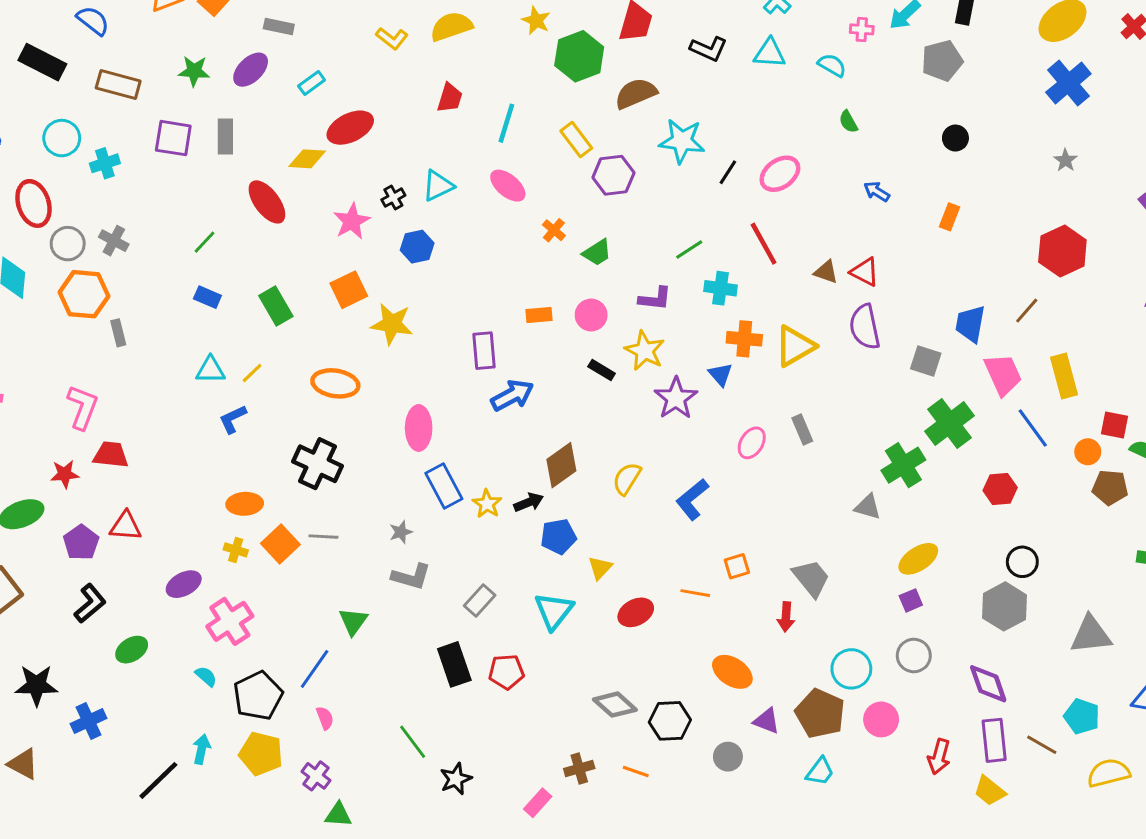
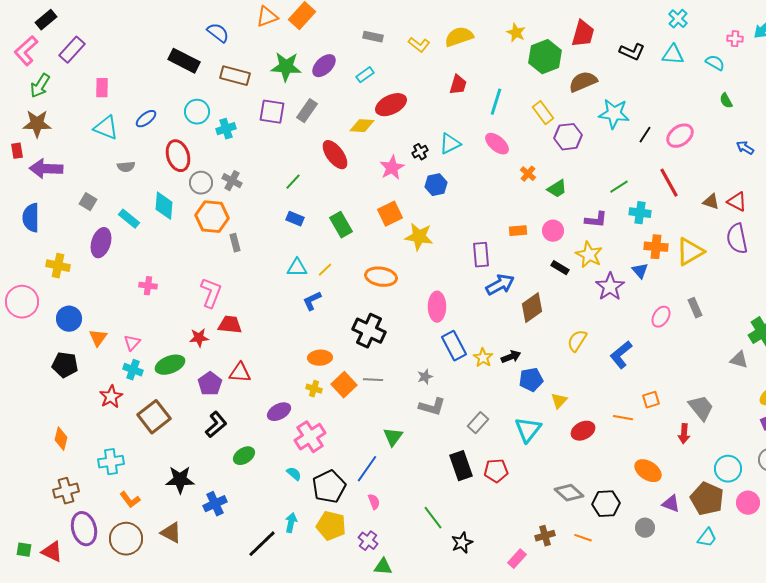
gray rectangle: (279, 27) -> (373, 37), moved
green star: (194, 71) -> (286, 67), size x1.4
gray rectangle: (225, 137) -> (307, 111), turned 35
brown diamond: (561, 465) -> (532, 308), moved

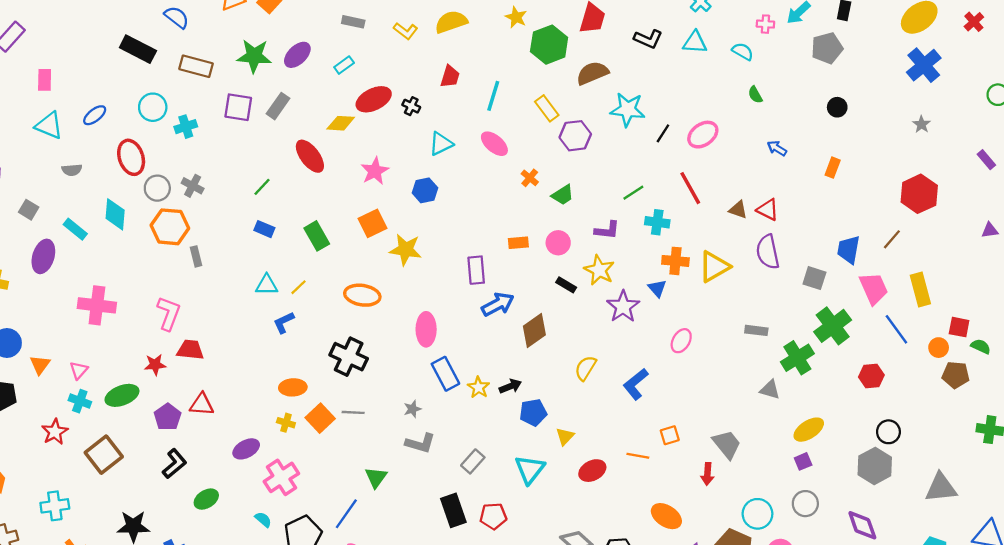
black cross: (420, 152) -> (411, 106), moved, turned -35
pink cross: (148, 286) -> (97, 305), size x1.8
gray rectangle: (695, 308) -> (756, 330), moved, turned -60

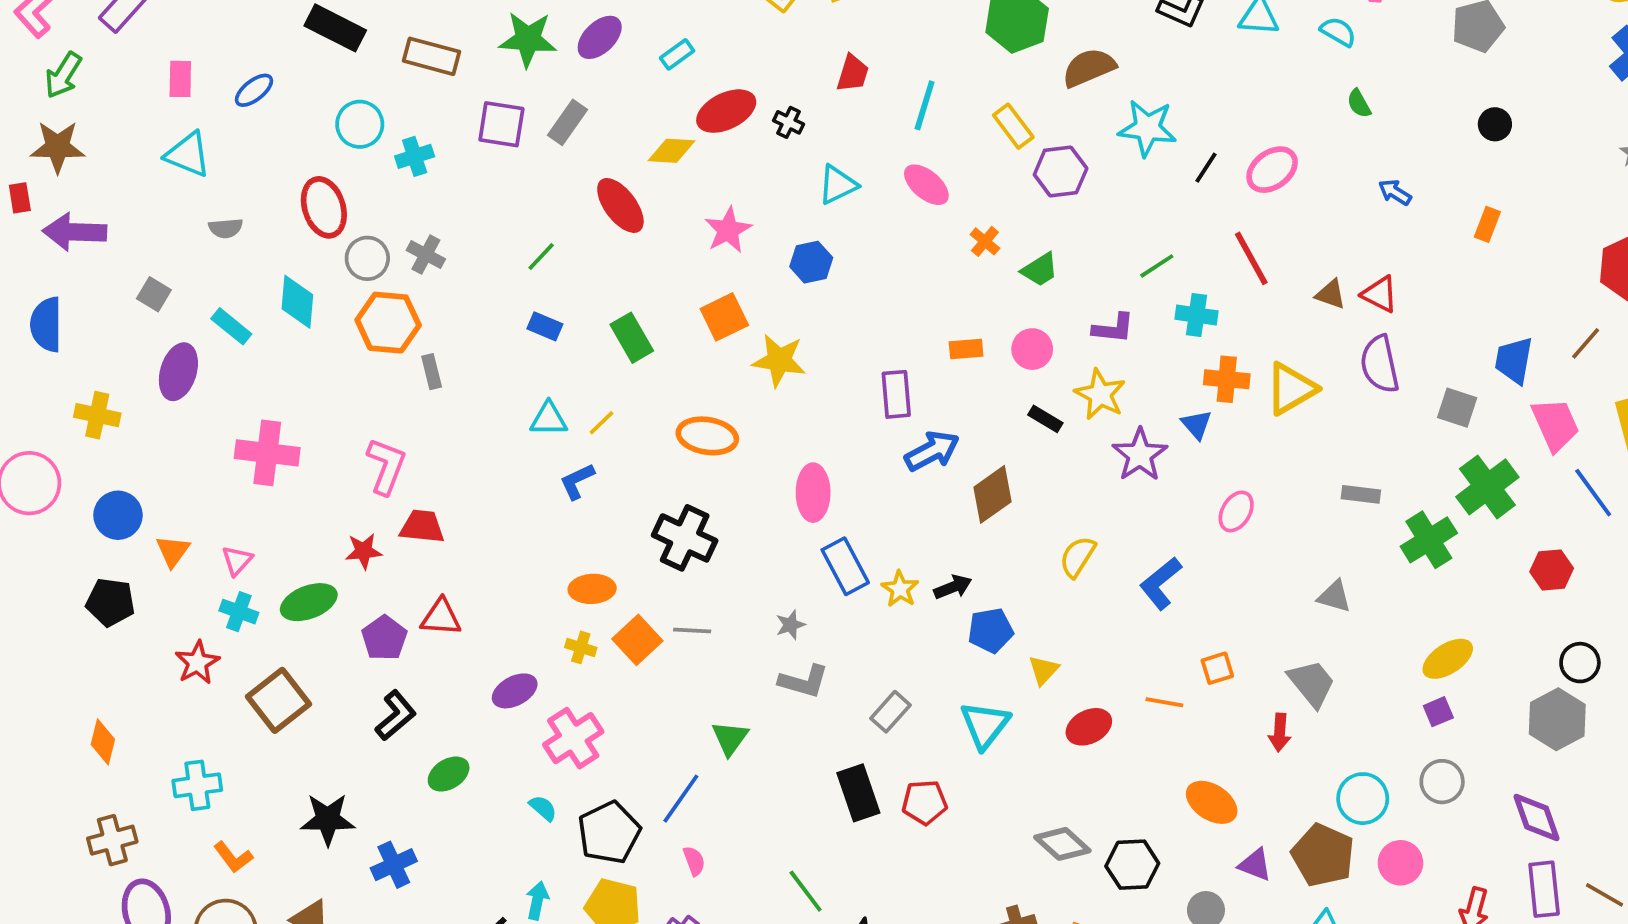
blue ellipse: (95, 115) -> (254, 90), moved
gray triangle: (770, 390) -> (1334, 596), moved

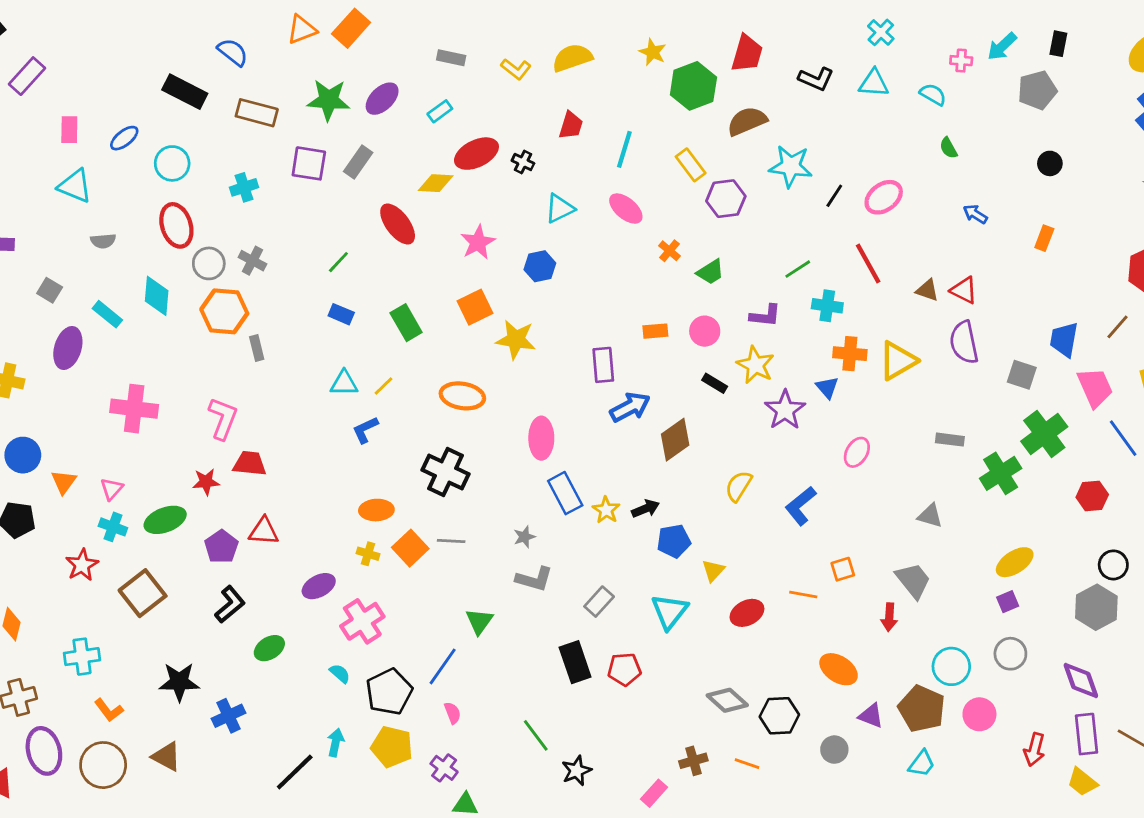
cyan circle: (360, 124) -> (172, 163), moved

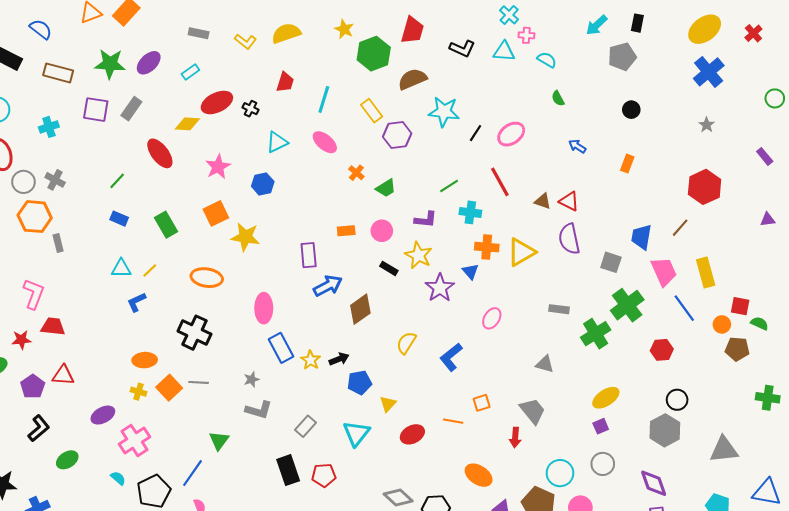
pink cross: (961, 61) -> (526, 35), moved

